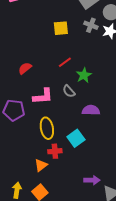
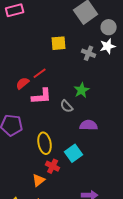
gray cross: (91, 25) -> (89, 53), moved
red line: (65, 62) -> (40, 73), moved
pink L-shape: (43, 96) -> (42, 96), moved
red cross: (55, 151) -> (53, 166), turned 32

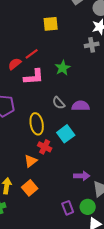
gray cross: (89, 53) -> (92, 45), moved, turned -32
green star: (82, 90) -> (63, 68), moved
gray semicircle: (67, 106) -> (59, 103), moved

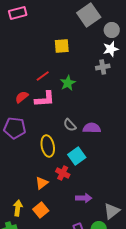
red semicircle: (15, 64) -> (22, 97), moved
green star: (63, 68) -> (68, 83), moved
red cross: (45, 147) -> (63, 173), moved
purple arrow: (82, 176) -> (84, 198), moved

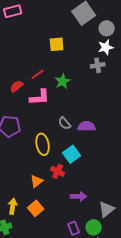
red semicircle: (22, 97) -> (17, 86), moved

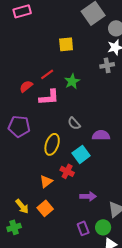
purple semicircle: (87, 126) -> (101, 135), moved
yellow ellipse: (43, 144) -> (52, 144), turned 30
yellow arrow: (13, 206) -> (22, 206), turned 133

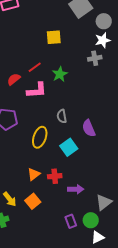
gray semicircle: (74, 123) -> (62, 116), turned 32
purple semicircle: (101, 135) -> (89, 128), turned -114
red cross: (67, 171) -> (55, 176), moved, turned -32

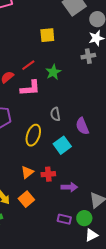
purple rectangle: (71, 221) -> (64, 219), turned -56

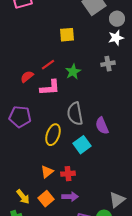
gray cross: (88, 56) -> (108, 64), moved
gray semicircle: (55, 114) -> (75, 114), size x1.6
purple arrow: (69, 187) -> (70, 197), moved

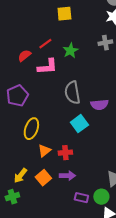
purple pentagon: (20, 117) -> (17, 96), turned -30
purple semicircle: (102, 126) -> (99, 105), turned -72
yellow ellipse: (53, 135) -> (31, 129), moved
yellow arrow: (23, 197) -> (20, 176), turned 77

